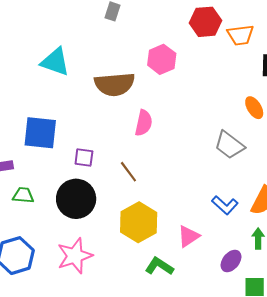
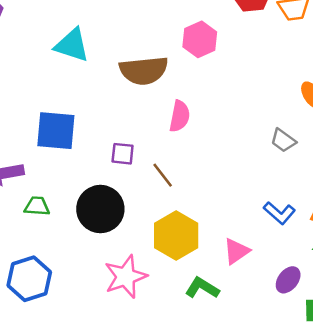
gray trapezoid: (229, 145) -> (283, 140), size x0.7
purple square: (84, 158) -> (123, 154), moved
pink star: (75, 256) -> (126, 277), moved

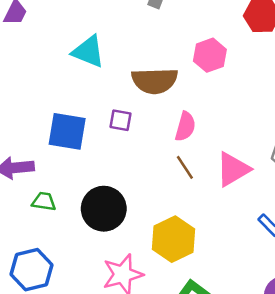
purple square: (123, 154) -> (121, 120), moved
brown line: (163, 175) -> (185, 167), moved
pink triangle: (236, 251) -> (233, 169), moved, size x1.4

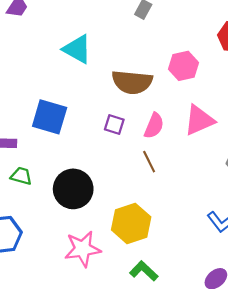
purple square: (121, 120) -> (114, 124), moved
pink triangle: (233, 169) -> (199, 120), moved

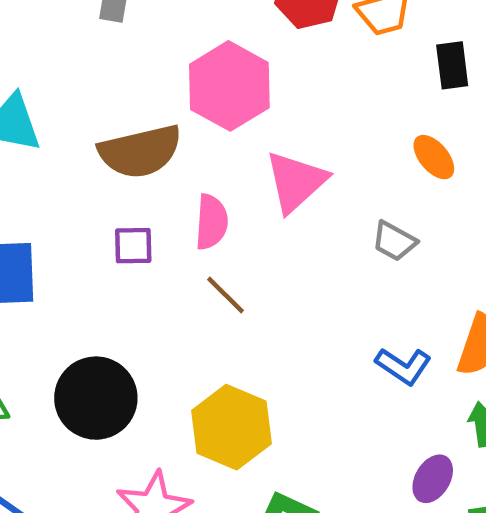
pink hexagon: (183, 66) -> (229, 86), size x1.4

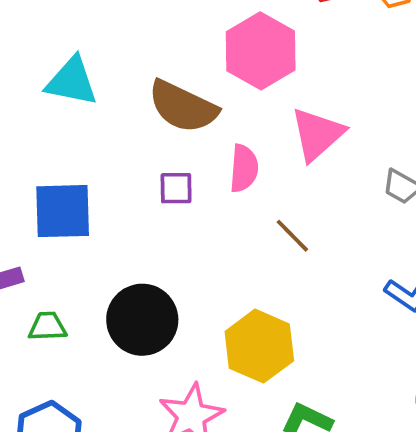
brown semicircle: (140, 151) -> (183, 107), turned 38
brown line: (226, 295) -> (292, 236), moved

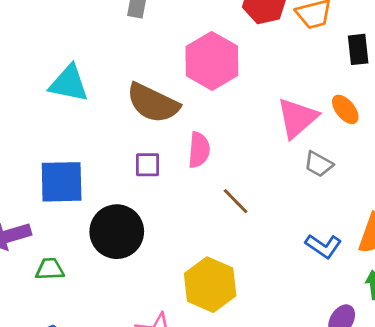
pink triangle: (317, 134) -> (297, 118), moved
black circle: (142, 320) -> (117, 232), moved

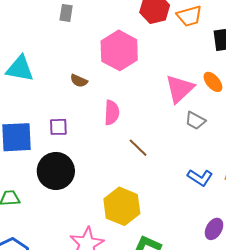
brown semicircle: (153, 103) -> (79, 81), size x0.5
purple square: (147, 165) -> (58, 127), moved

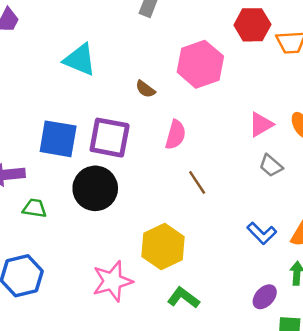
pink triangle: (180, 89) -> (261, 124), size x0.7
purple square: (58, 127) -> (110, 138), size x1.8

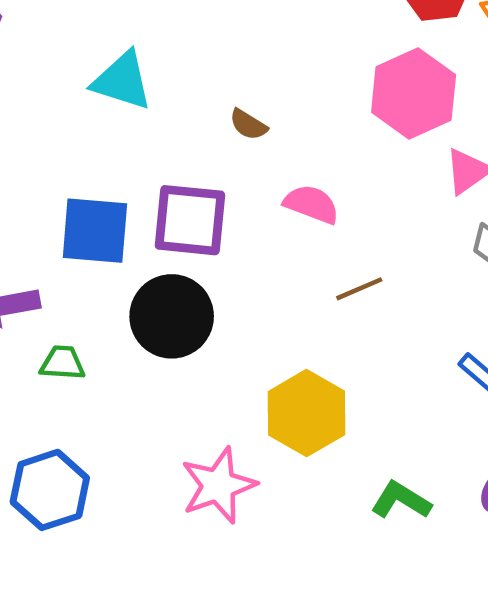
pink hexagon: (200, 64) -> (414, 94), moved
pink semicircle: (175, 135) -> (311, 204), turned -80
brown line: (197, 182) -> (359, 289), turned -75
green L-shape: (183, 298) -> (401, 500), moved

